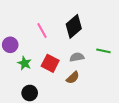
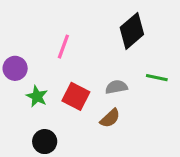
black diamond: (74, 26) -> (132, 31), moved
pink line: (42, 30) -> (63, 47), turned 49

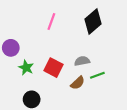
pink line: (63, 47) -> (51, 22), moved
green line: (157, 78) -> (97, 75), moved, turned -32

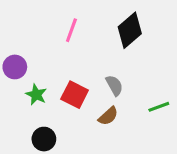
gray semicircle: (82, 61) -> (114, 85), turned 72
green line: (97, 75) -> (159, 107), moved

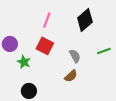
red square: (75, 95) -> (45, 46), moved
green line: (159, 107) -> (104, 51), moved

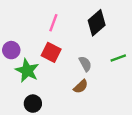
green star: (24, 62) -> (27, 71), size x1.5

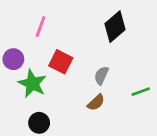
pink line: (53, 23) -> (40, 27), moved
green line: (118, 58) -> (141, 92), moved
gray semicircle: (85, 64) -> (101, 75), turned -126

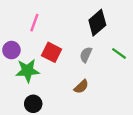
gray semicircle: (101, 75) -> (86, 55), moved
green star: (32, 84) -> (27, 71), turned -30
green line: (141, 92) -> (119, 53), moved, turned 56

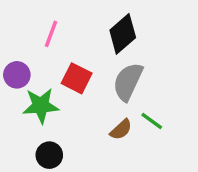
black diamond: (97, 23) -> (123, 34), moved
green line: (119, 53) -> (152, 121), moved
gray semicircle: (86, 55) -> (128, 82), size x1.6

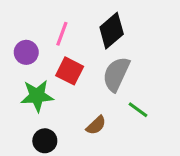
pink line: (51, 34) -> (62, 34), moved
purple circle: (17, 75) -> (26, 52), moved
brown semicircle: (121, 130) -> (96, 125), moved

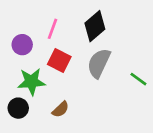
green line: (138, 110) -> (138, 79), moved
brown semicircle: (96, 125) -> (61, 109), moved
black circle: (45, 141) -> (18, 108), moved

